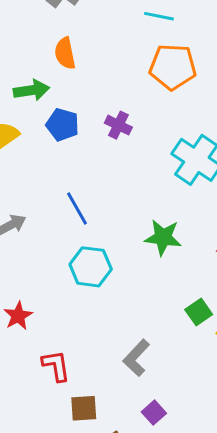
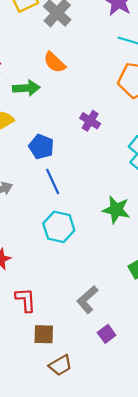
orange semicircle: (65, 53) -> (54, 62), turned -40
blue pentagon: (62, 125) -> (41, 147), moved
purple square: (154, 413) -> (107, 334), moved

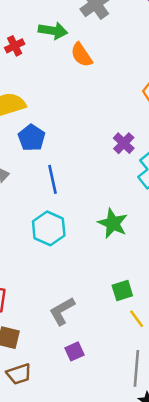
green arrow: (26, 88) -> (53, 31), moved
purple cross: (90, 121) -> (124, 143), moved
blue pentagon: (41, 147) -> (32, 138), moved

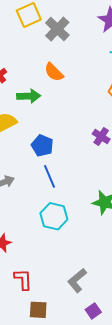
green arrow: (53, 31) -> (29, 96), moved
blue pentagon: (32, 138) -> (42, 146), moved

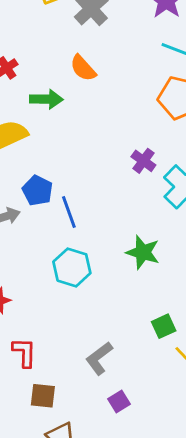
blue pentagon: (42, 146) -> (37, 191), moved

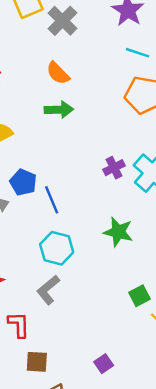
green arrow: (46, 99) -> (59, 110), moved
purple cross: (143, 161) -> (114, 168), moved, turned 30
gray L-shape: (99, 358) -> (48, 290), moved

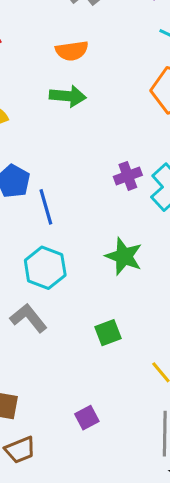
orange semicircle: (58, 73) -> (72, 51), turned -60
gray L-shape: (48, 290) -> (29, 318), turned 84
green square: (139, 296) -> (108, 333), moved

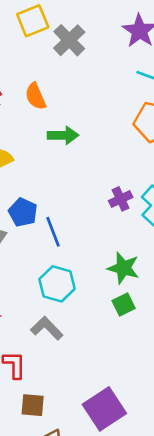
orange semicircle: (72, 51) -> (36, 96), moved, turned 80
green square: (108, 333) -> (124, 304), moved
purple square: (87, 418) -> (104, 409), size x2.0

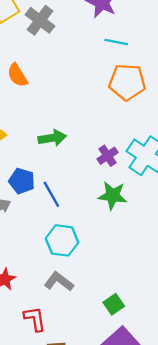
green arrow: (63, 135) -> (52, 138), moved
green star: (123, 268) -> (113, 196), moved
green square: (124, 304) -> (114, 304), moved

